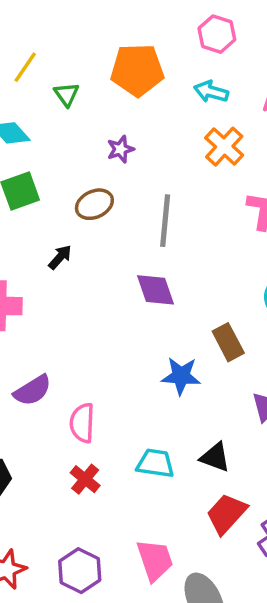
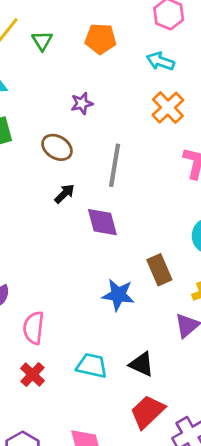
orange pentagon: (137, 70) -> (101, 39), size x0.7
green triangle: (67, 94) -> (42, 41), moved
brown ellipse: (94, 204) -> (57, 147), turned 52
black arrow: (60, 257) -> (64, 194), moved

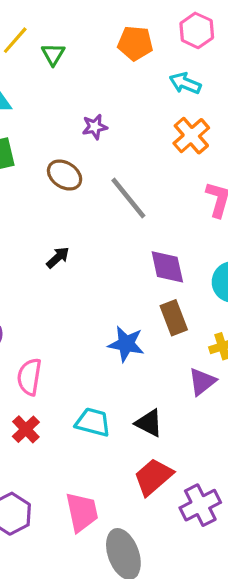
orange pentagon: (101, 39) -> (135, 43), moved
gray line: (115, 165) -> (128, 198), turned -51
black arrow: (64, 194) -> (58, 258), moved
purple diamond: (102, 222) -> (167, 267), moved

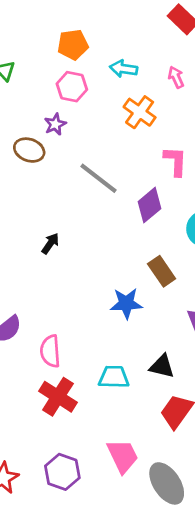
pink hexagon: (197, 30) -> (72, 87), moved
brown ellipse: (65, 175) -> (29, 150), moved
purple diamond: (167, 267) -> (149, 205), moved, turned 76
red cross: (26, 429) -> (58, 397), size x1.5

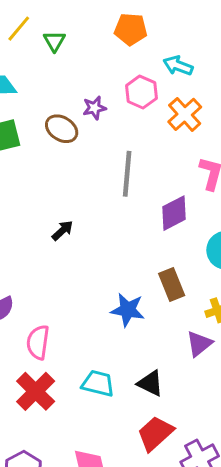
pink hexagon: (72, 87) -> (141, 92), moved
gray line: (98, 178) -> (127, 174), turned 45

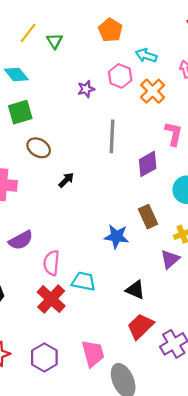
orange pentagon: (131, 29) -> (110, 30), turned 30
brown ellipse: (62, 129) -> (39, 148), moved
cyan trapezoid: (98, 383) -> (84, 281), moved

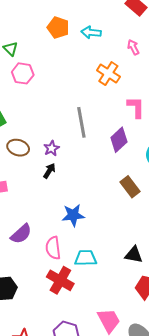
cyan arrow: (146, 55) -> (91, 32), moved
pink hexagon: (120, 76) -> (23, 73), moved
purple star: (86, 89) -> (51, 148), moved
blue star: (116, 236) -> (73, 215), moved

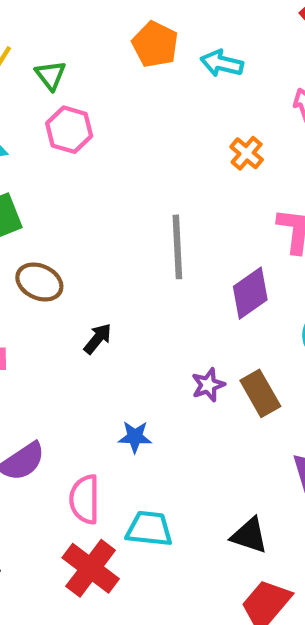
orange cross: (108, 74) -> (247, 153), size x0.7
purple star: (51, 148) -> (208, 385), moved
blue star: (73, 215) -> (135, 437), size x0.7

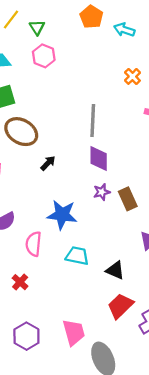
brown ellipse: (39, 282) -> (21, 132), size x1.4
purple diamond: (250, 293) -> (99, 159), moved, turned -60
blue star: (135, 437) -> (62, 215), size x1.8
cyan trapezoid: (149, 529) -> (77, 256), moved
red cross: (91, 568) -> (20, 282), moved, size x0.6

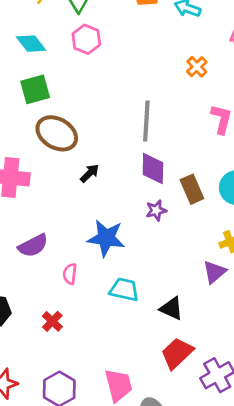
brown rectangle: (128, 199) -> (192, 189), moved
pink semicircle: (34, 244) -> (70, 274), size x0.7

